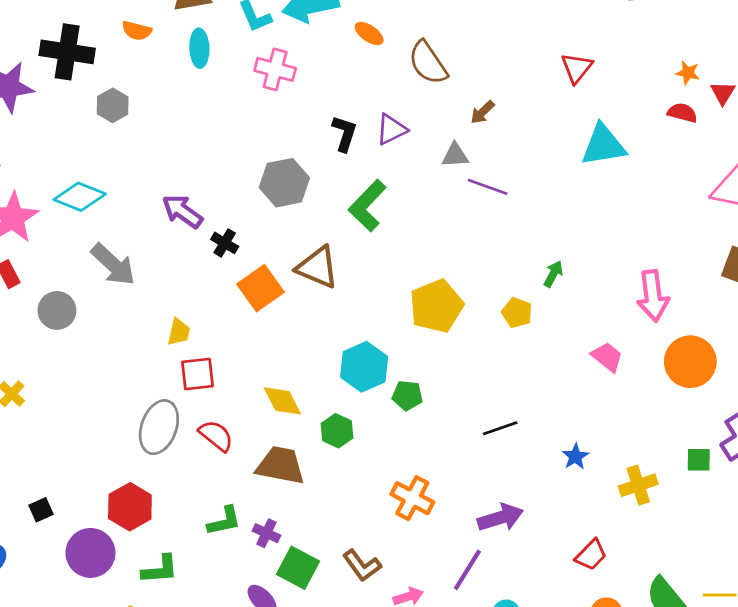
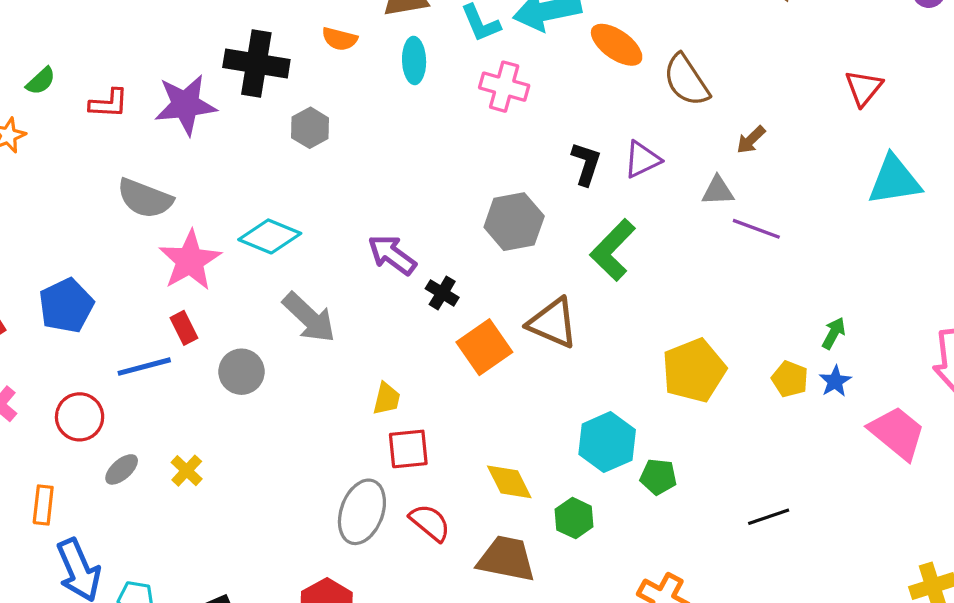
orange ellipse: (369, 33) -> (617, 45), size x1.5
pink trapezoid: (607, 357) -> (897, 433), size x1.5
blue star: (575, 456) -> (835, 381), moved

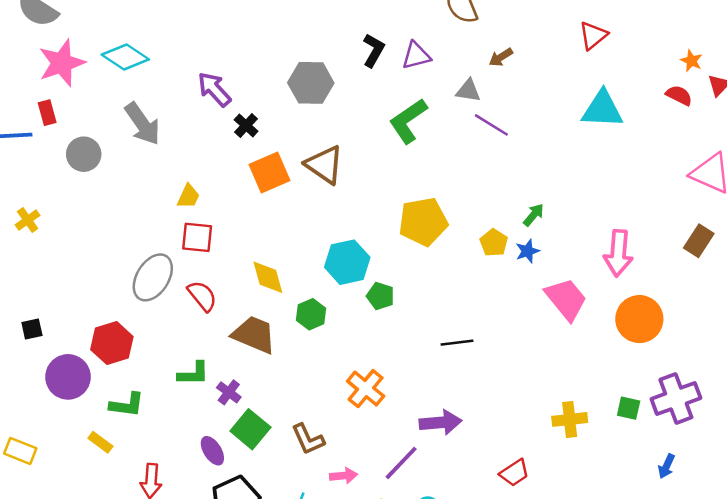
green L-shape: (613, 250) -> (408, 121), moved

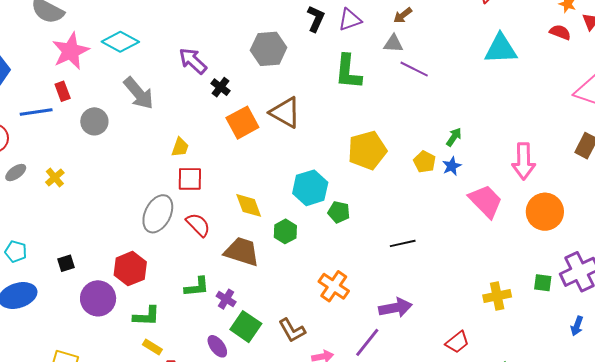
brown arrow: (501, 57) -> (403, 15), moved
green L-shape: (408, 121) -> (348, 72), turned -45
yellow rectangle: (100, 442) -> (152, 347), moved

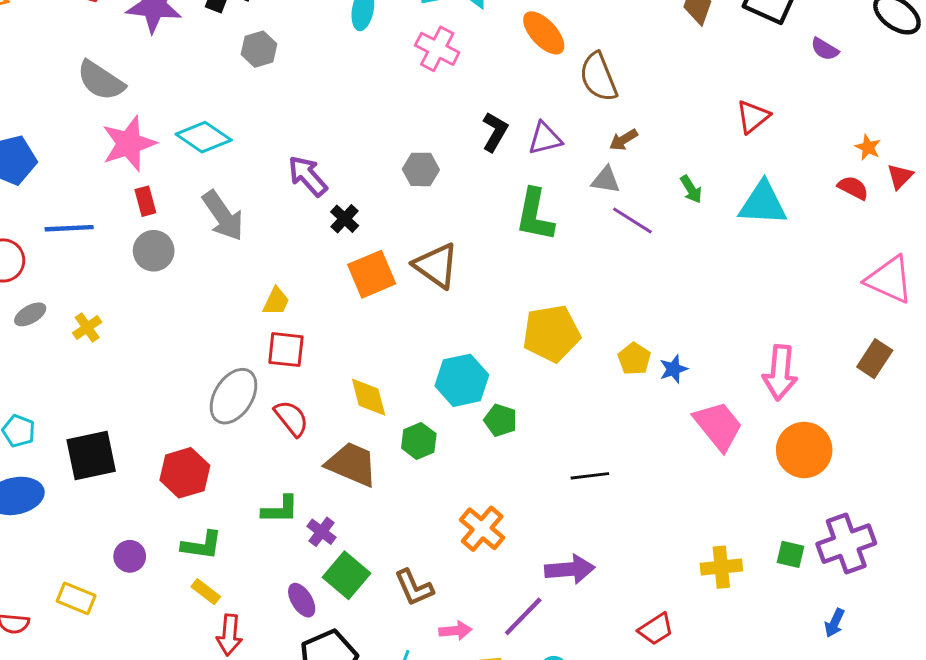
gray hexagon: (269, 49) -> (421, 169), size x0.7
red rectangle: (63, 91) -> (145, 201), moved
green arrow: (454, 137) -> (691, 189), moved, turned 108
black square: (66, 263) -> (91, 455), size x2.0
purple circle: (98, 298) -> (130, 556), moved, size x0.6

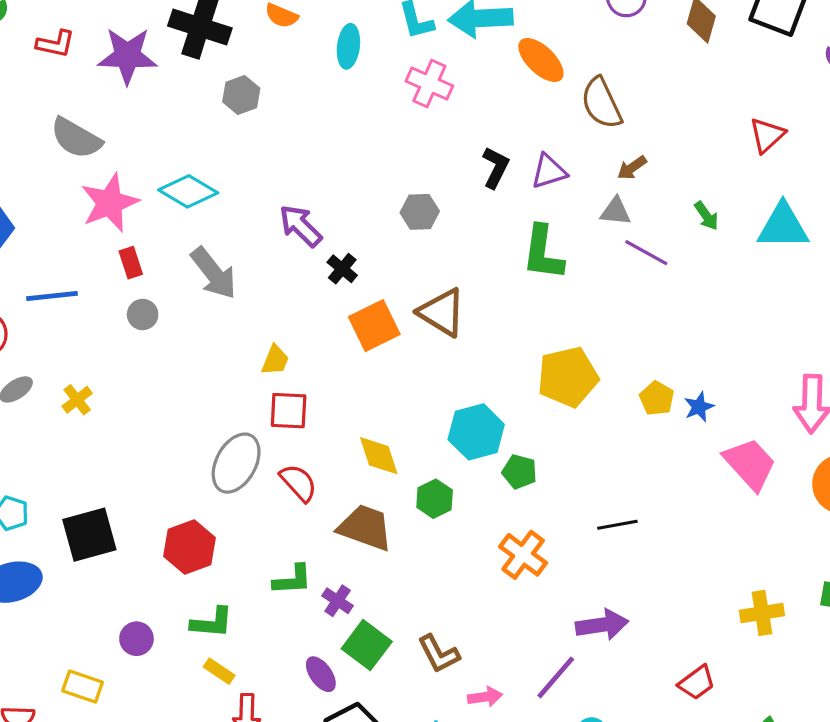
gray circle: (154, 251) -> (143, 314), size x0.7
orange cross: (482, 529) -> (523, 555), moved

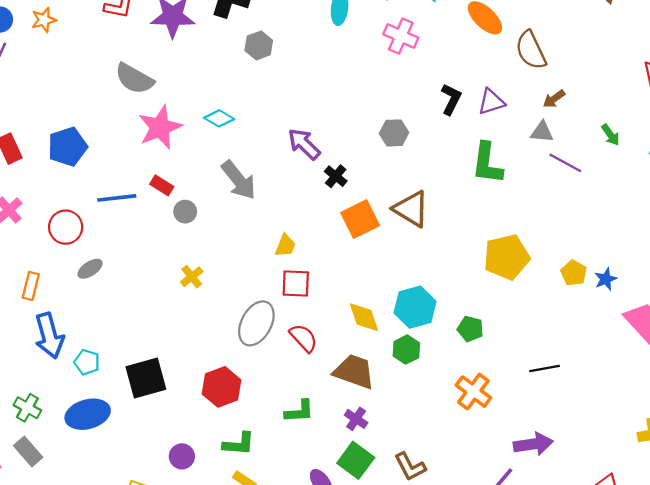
cyan diamond: (188, 191) -> (219, 118), size x0.7
red rectangle: (131, 263) -> (162, 185), moved, turned -40
yellow cross: (77, 400) -> (192, 277), moved
cyan hexagon: (476, 432) -> (415, 307), moved
purple cross: (338, 601) -> (356, 419), moved

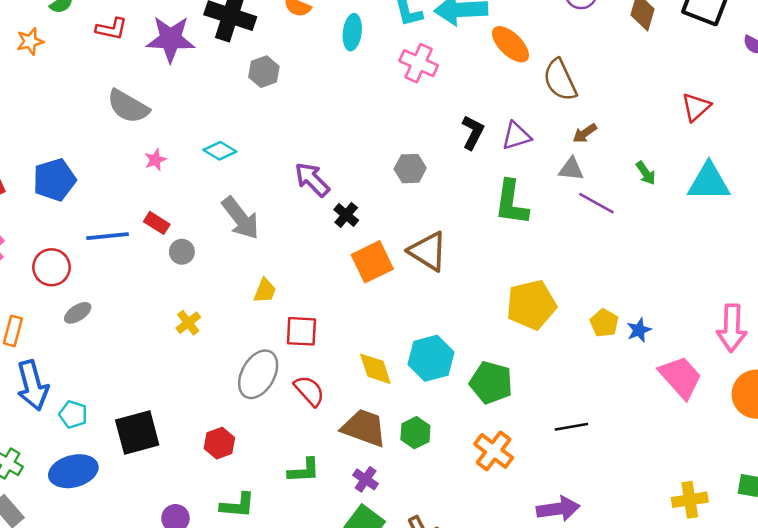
pink star: (160, 127) -> (155, 160), size x0.5
yellow trapezoid: (285, 246) -> (265, 291), moved
green pentagon: (470, 329) -> (491, 383), size x1.5
green hexagon: (406, 350) -> (415, 433), moved
red hexagon: (222, 387) -> (219, 443), size x0.7

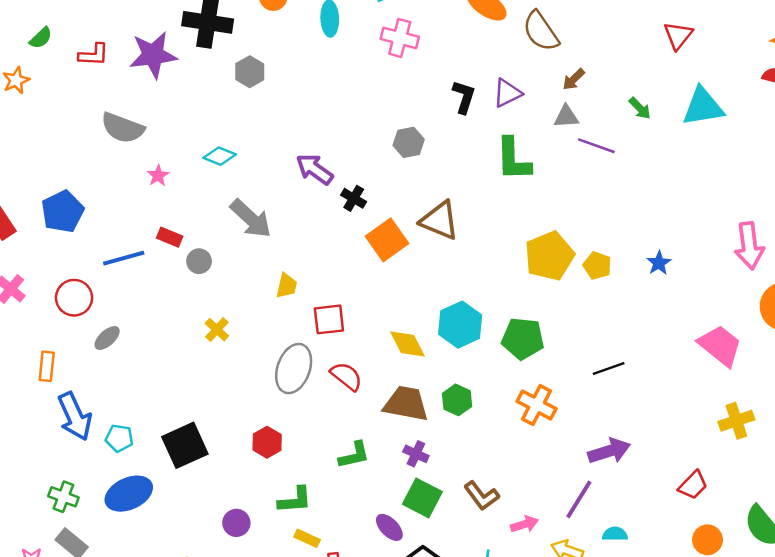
yellow pentagon: (604, 323) -> (597, 266), moved
pink trapezoid: (681, 377) -> (720, 346), moved

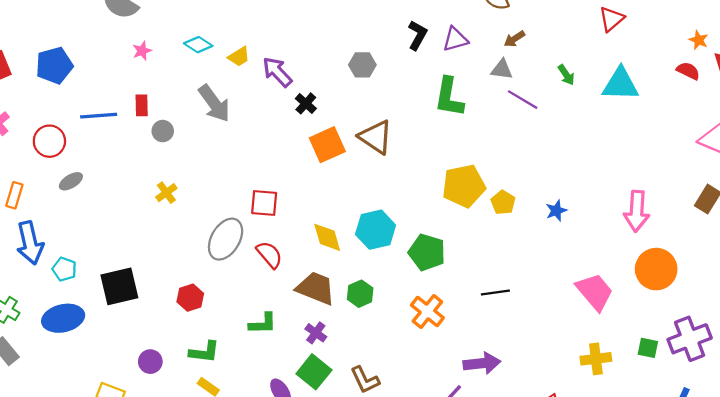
red rectangle: (170, 237) -> (142, 105), turned 55
yellow trapezoid: (287, 286) -> (239, 57), moved, turned 35

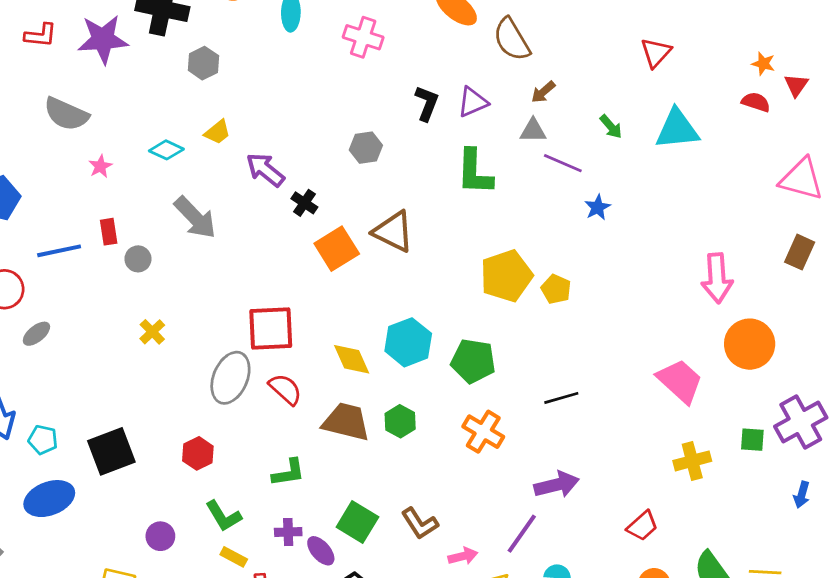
yellow trapezoid: (239, 57) -> (217, 132), moved
red square: (264, 203) -> (271, 328), size x1.4
blue star: (556, 211) -> (598, 207), moved
purple cross: (316, 333) -> (288, 532), moved, turned -30
green L-shape: (204, 352) -> (223, 516), turned 60

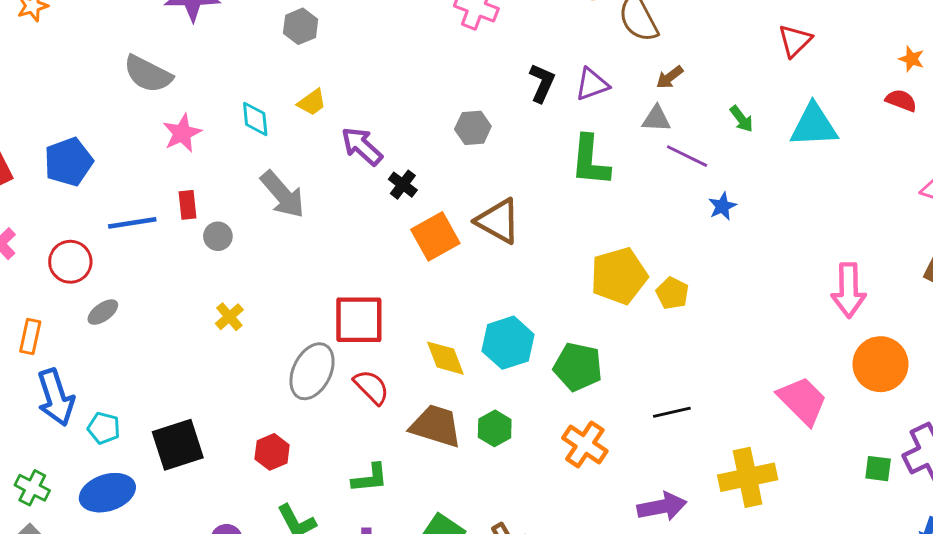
cyan diamond: (166, 150) -> (255, 119), turned 56
pink star: (100, 166) -> (182, 133), size x1.5
yellow cross: (692, 461) -> (748, 477), moved, size x1.4

